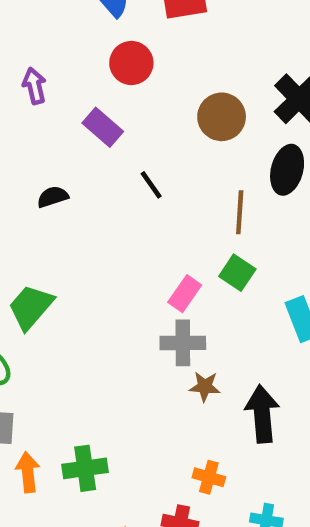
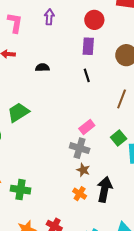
purple rectangle: (103, 127) -> (88, 46), moved, turned 36
green square: (237, 273) -> (119, 138), moved
orange cross: (209, 477) -> (80, 194), moved

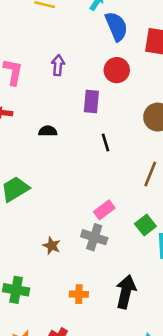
purple rectangle: (88, 46) -> (91, 102), moved
brown star: (83, 170) -> (52, 246), moved
orange cross: (80, 194) -> (79, 294), moved, turned -32

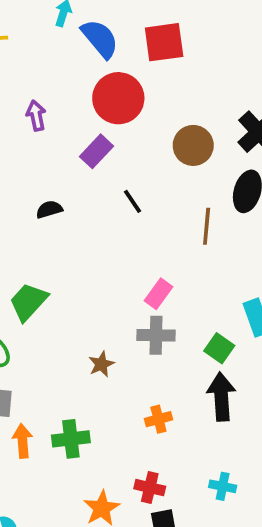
red circle: (117, 70) -> (118, 98), size x1.4
purple rectangle: (91, 102) -> (97, 151), turned 55
green square: (145, 225) -> (219, 348), moved
brown star: (52, 246) -> (101, 364), turned -30

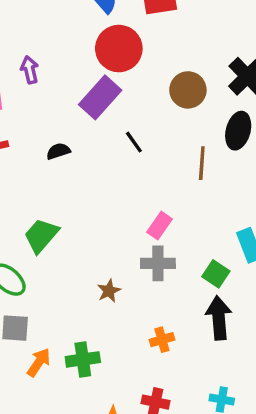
purple arrow: (36, 115) -> (30, 70), moved
purple rectangle: (97, 151) -> (100, 97), size x1.4
orange arrow: (23, 441) -> (39, 362), turned 40

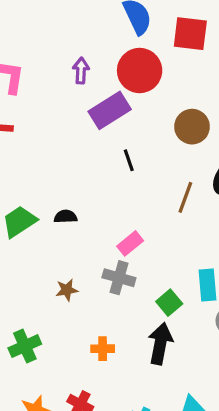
purple arrow: (30, 70) -> (81, 71), moved
black semicircle: (58, 151) -> (66, 217), moved
green cross: (83, 359) -> (25, 346), turned -32

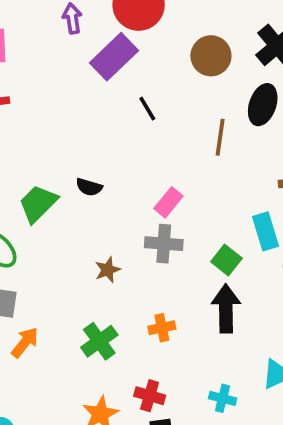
black semicircle: (66, 217) -> (89, 187), turned -150
green cross: (25, 346) -> (99, 341), moved

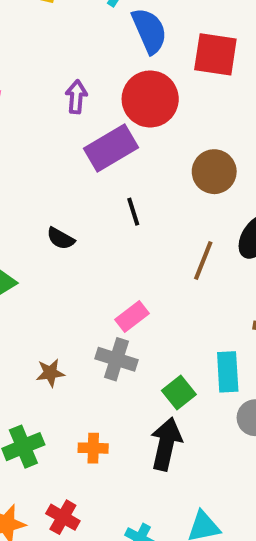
black semicircle: (89, 187) -> (61, 238), moved

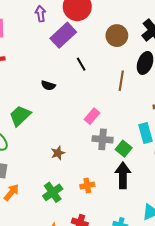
gray cross: (116, 359) -> (103, 139), moved

